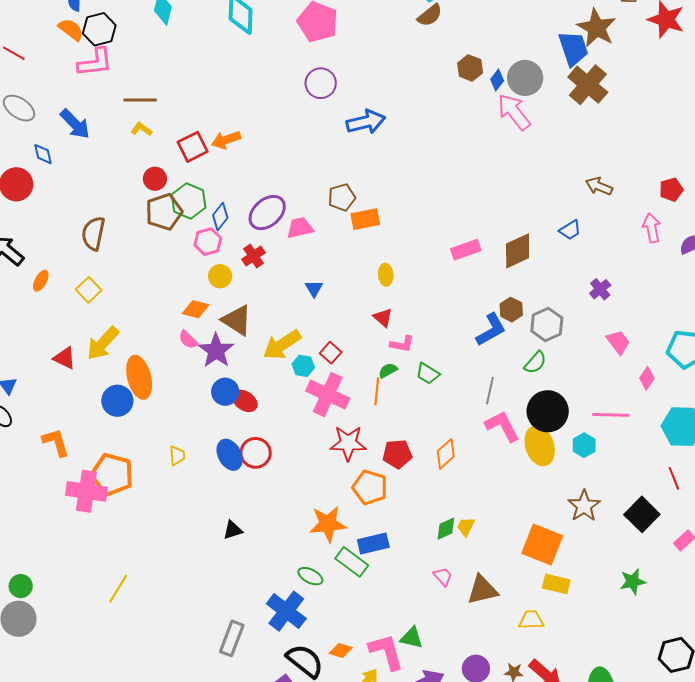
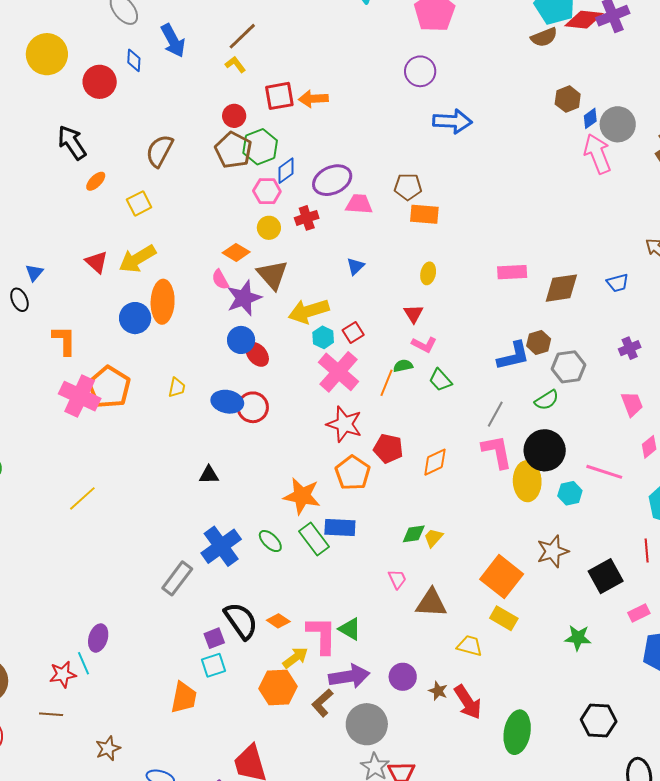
brown line: (140, 100) -> (242, 36), turned -60
brown pentagon: (164, 212) -> (233, 150), turned 30
blue ellipse: (230, 455) -> (227, 402), turned -68
blue cross: (286, 611) -> (221, 546), moved

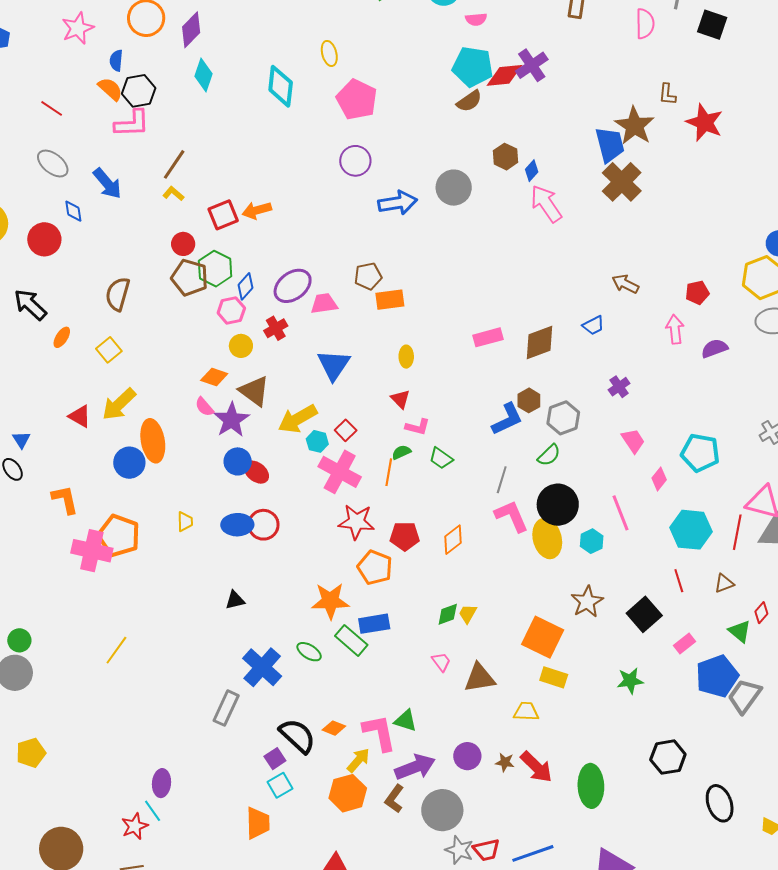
gray circle: (618, 124) -> (454, 188), moved
blue triangle: (355, 266) -> (334, 365), size x1.8
pink line: (604, 472) -> (621, 513), turned 63

